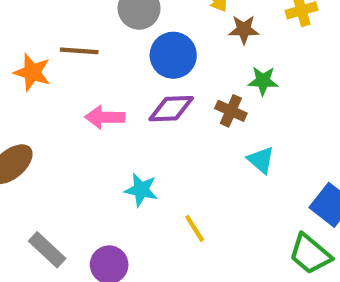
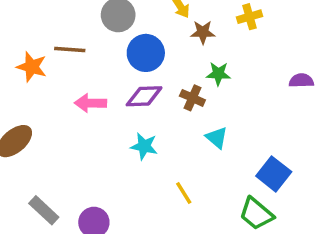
cyan star: (141, 190) -> (144, 146), moved
yellow line: (195, 228) -> (184, 193), moved

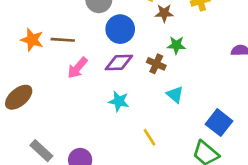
brown line: (70, 50) -> (63, 40), moved
pink arrow: (90, 103) -> (77, 68), turned -50

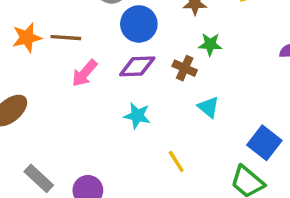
orange star: (32, 40) -> (27, 38), turned -30

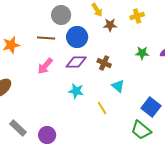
brown line: (66, 38) -> (46, 38), moved
green star: (210, 44) -> (142, 53), moved
yellow line: (176, 161) -> (102, 108), moved

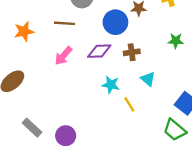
blue circle: (77, 37) -> (115, 22), moved
brown cross: (104, 63) -> (132, 52), turned -32
cyan star: (76, 91) -> (111, 85), moved

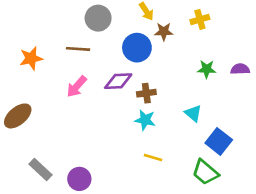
brown cross: (132, 52) -> (146, 93), moved
cyan triangle: (148, 79) -> (193, 113), moved
cyan star: (111, 85) -> (145, 120), moved
yellow line: (129, 104) -> (153, 157), moved, turned -42

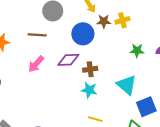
yellow cross: (200, 19) -> (122, 20), moved
cyan triangle: (193, 113) -> (127, 85), size x1.5
blue square: (219, 141) -> (146, 107), turned 30

